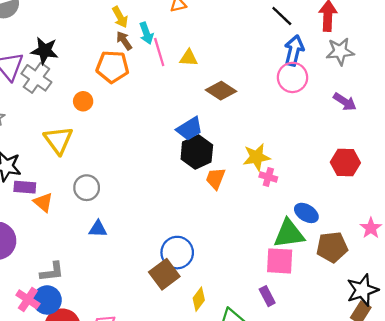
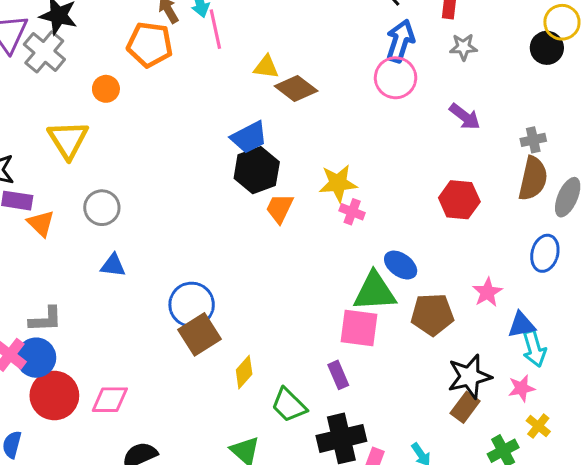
gray star: (340, 51) -> (463, 47), size x0.7
yellow triangle: (189, 58) -> (266, 67), moved
blue circle: (177, 253) -> (192, 305), moved

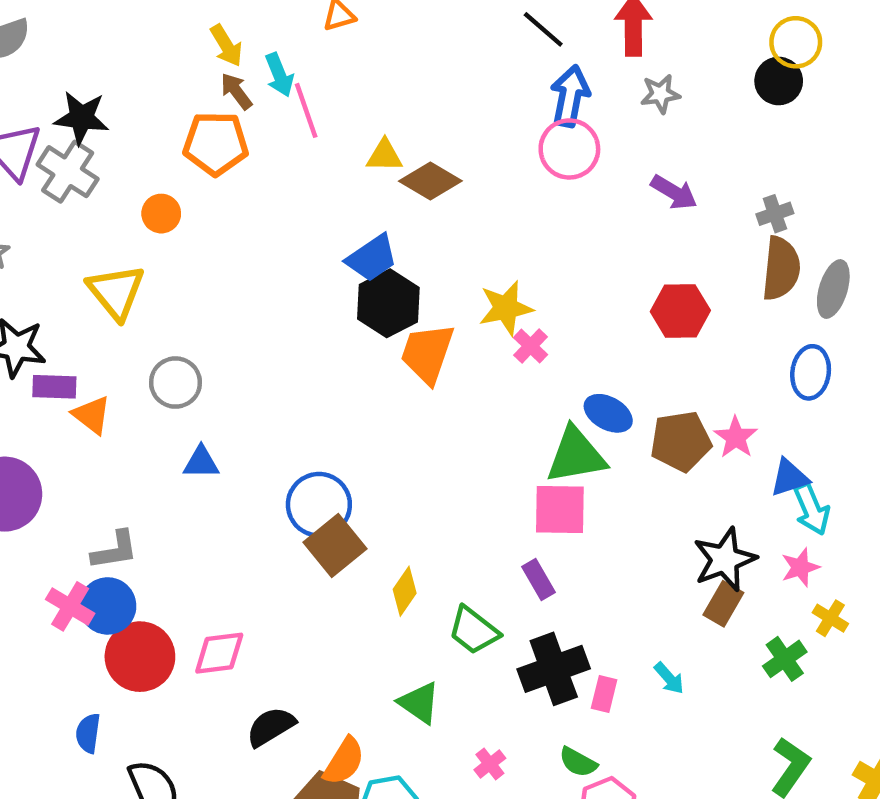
orange trapezoid: (280, 208) -> (427, 353), size x1.4
pink cross: (352, 212) -> (531, 346), turned 30
brown pentagon: (432, 314) -> (681, 441), moved

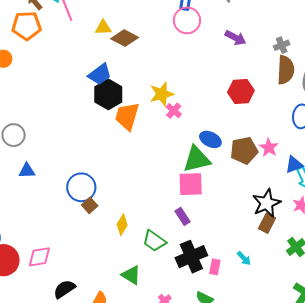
brown square: (335, 545) -> (90, 205), size x0.6

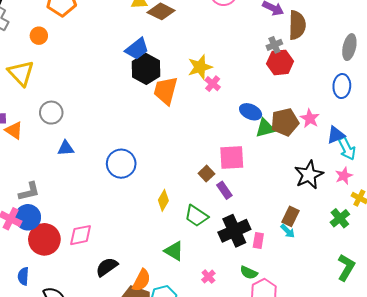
gray cross: (282, 45) -> (274, 45), moved
brown semicircle: (286, 70) -> (297, 25), moved
green triangle: (197, 159) -> (265, 128), moved, size x0.7
brown square: (90, 205) -> (206, 174), moved
brown rectangle: (267, 223) -> (291, 216), moved

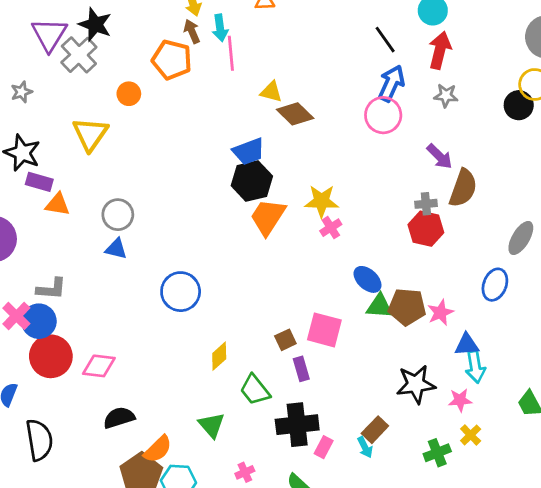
gray circle: (51, 113) -> (118, 215), moved
orange triangle: (14, 130) -> (58, 204), turned -42

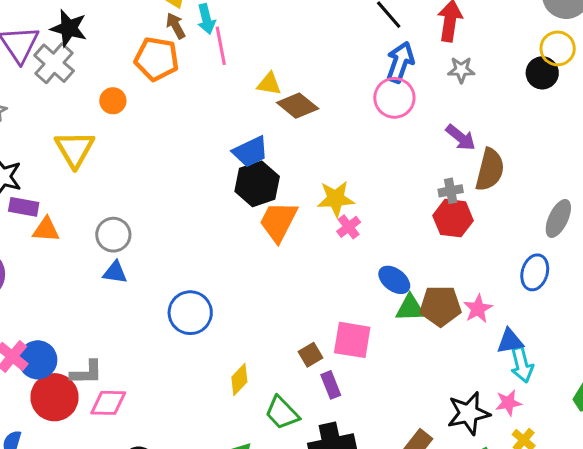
gray L-shape: (51, 289) -> (86, 373), moved
black star: (416, 384) -> (468, 413), moved

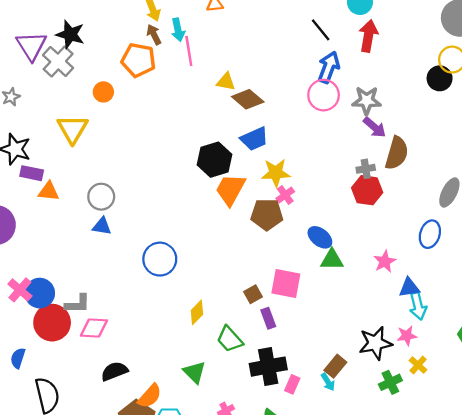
gray star: (461, 70) -> (367, 101), moved, size x1.4
blue trapezoid: (250, 152) -> (254, 139), moved
brown pentagon: (440, 306) -> (267, 214), moved

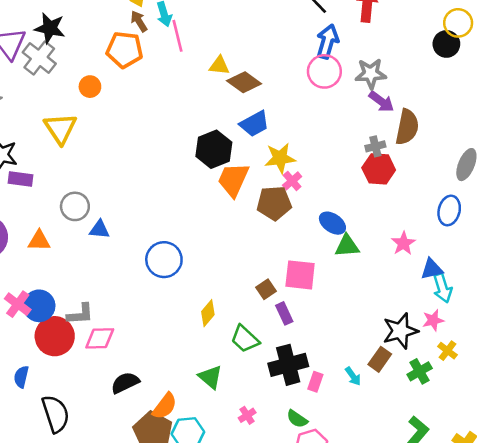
orange triangle: (49, 191) -> (39, 241), moved
gray circle: (101, 197) -> (75, 206), moved
brown rectangle: (335, 366) -> (380, 359), moved

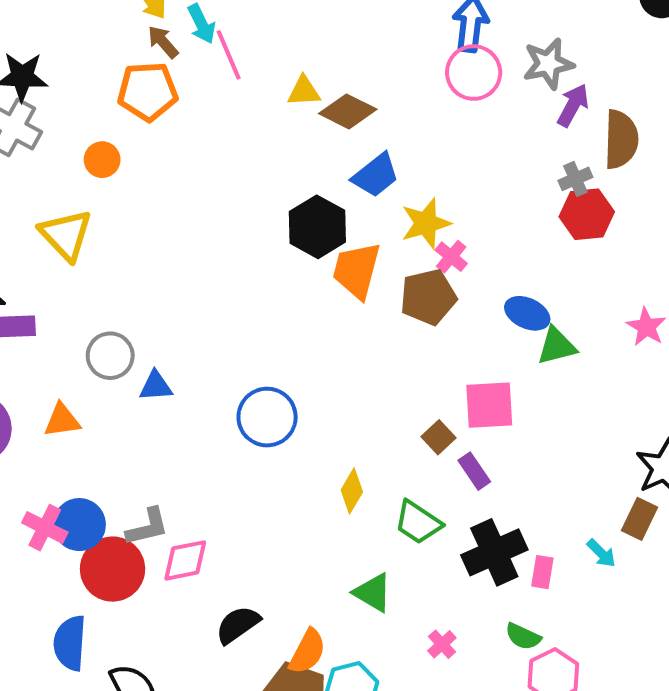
purple arrow: (381, 101) -> (573, 105), turned -88
blue semicircle: (21, 377) -> (70, 643), size x1.5

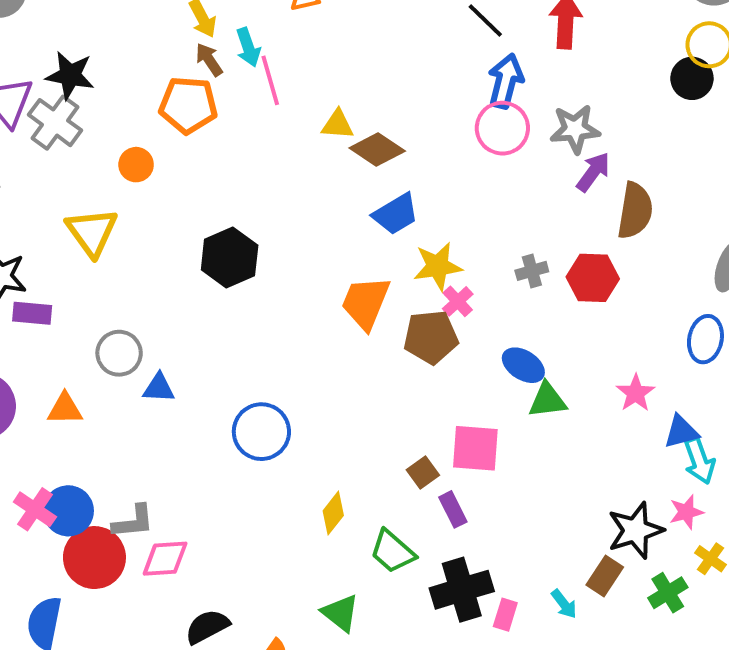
gray cross: (575, 179) -> (532, 271), moved
black hexagon: (317, 227) -> (230, 257), moved

